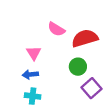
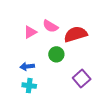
pink triangle: (34, 53) -> (30, 32), moved, turned 32
green circle: (78, 67) -> (56, 54), moved

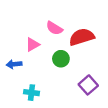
pink triangle: (30, 32) -> (33, 45), moved
blue arrow: (27, 66) -> (14, 64), moved

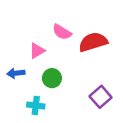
green circle: (61, 59) -> (52, 78), moved

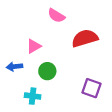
pink semicircle: (62, 32) -> (56, 16), moved
purple square: (101, 97) -> (92, 88), turned -30

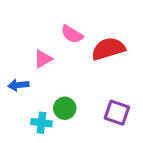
pink semicircle: (56, 16) -> (72, 34), moved
green circle: (47, 71) -> (65, 108), moved

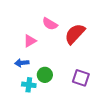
red semicircle: (108, 49) -> (75, 34), turned -30
blue arrow: (18, 85) -> (22, 63), moved

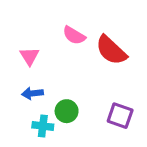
red semicircle: (75, 34) -> (111, 50), turned -90
pink triangle: (30, 41) -> (29, 56), moved, turned -32

